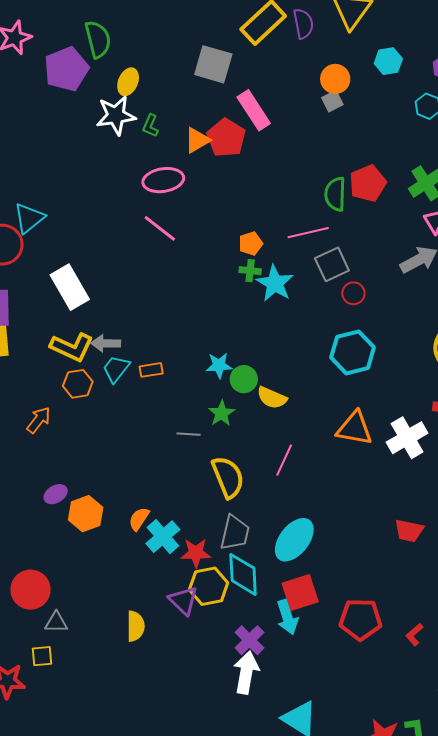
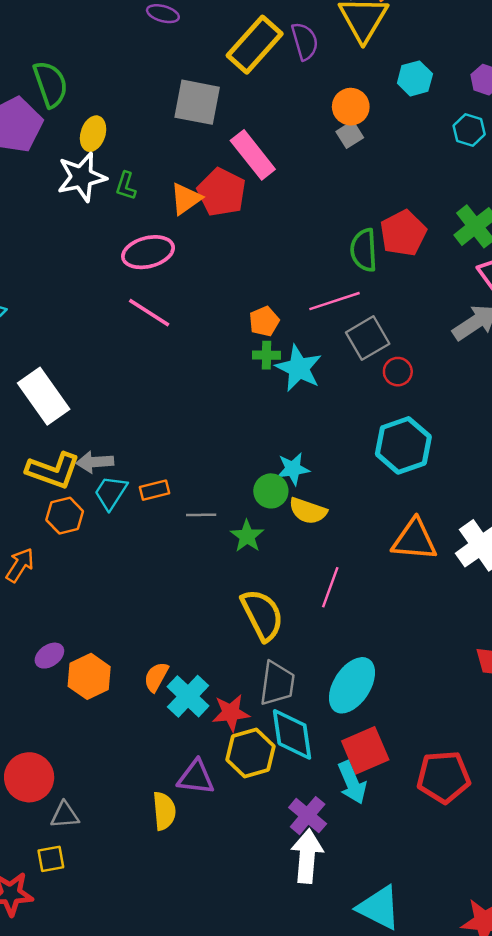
cyan star: (219, 365) -> (293, 469), moved
gray line: (189, 434) -> (201, 515), moved
purple triangle: (183, 601) -> (196, 777), moved, turned -32

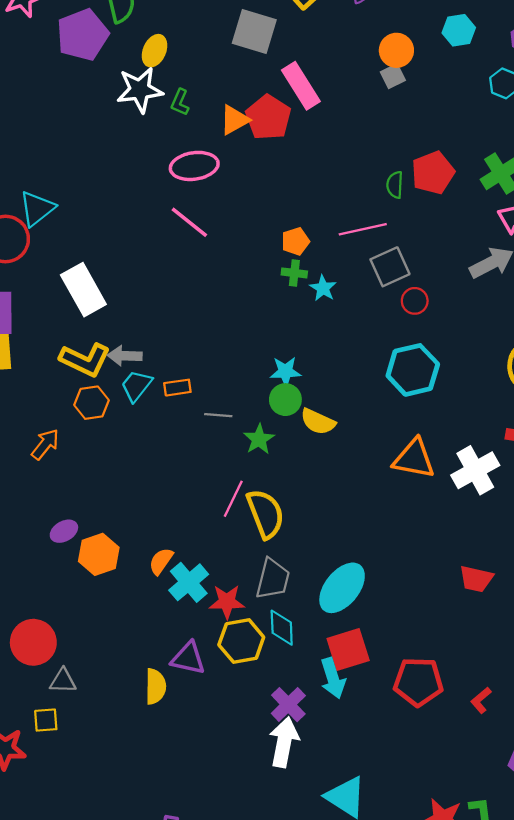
green semicircle: (364, 250) -> (395, 185), size x0.7
cyan star: (299, 368) -> (323, 288), size x0.6
cyan star: (293, 469) -> (285, 372), moved
pink line: (330, 587) -> (233, 499), moved
cyan diamond: (292, 734) -> (282, 628), size x0.7

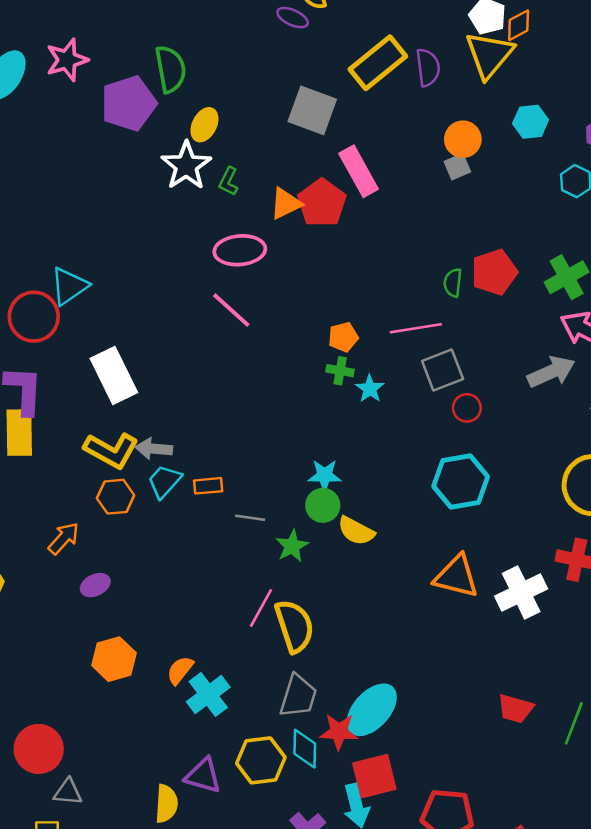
white star: (140, 90) -> (186, 166), turned -30
purple ellipse: (64, 531) -> (95, 585), moved
red star: (227, 602) -> (339, 732), moved

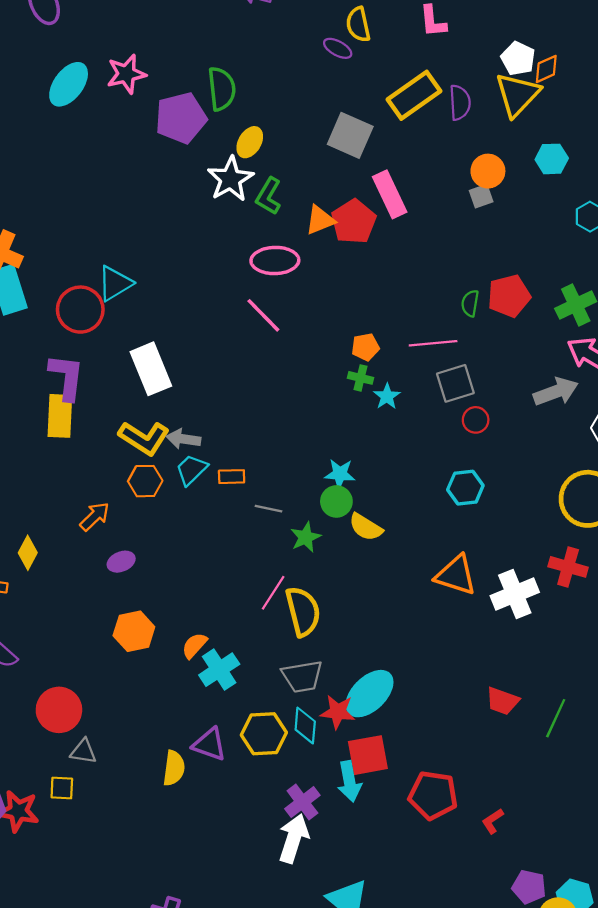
green L-shape: (228, 181) -> (269, 196), size x1.4
cyan hexagon: (461, 481) -> (465, 488), size x0.7
gray trapezoid: (298, 696) -> (302, 676), turned 60

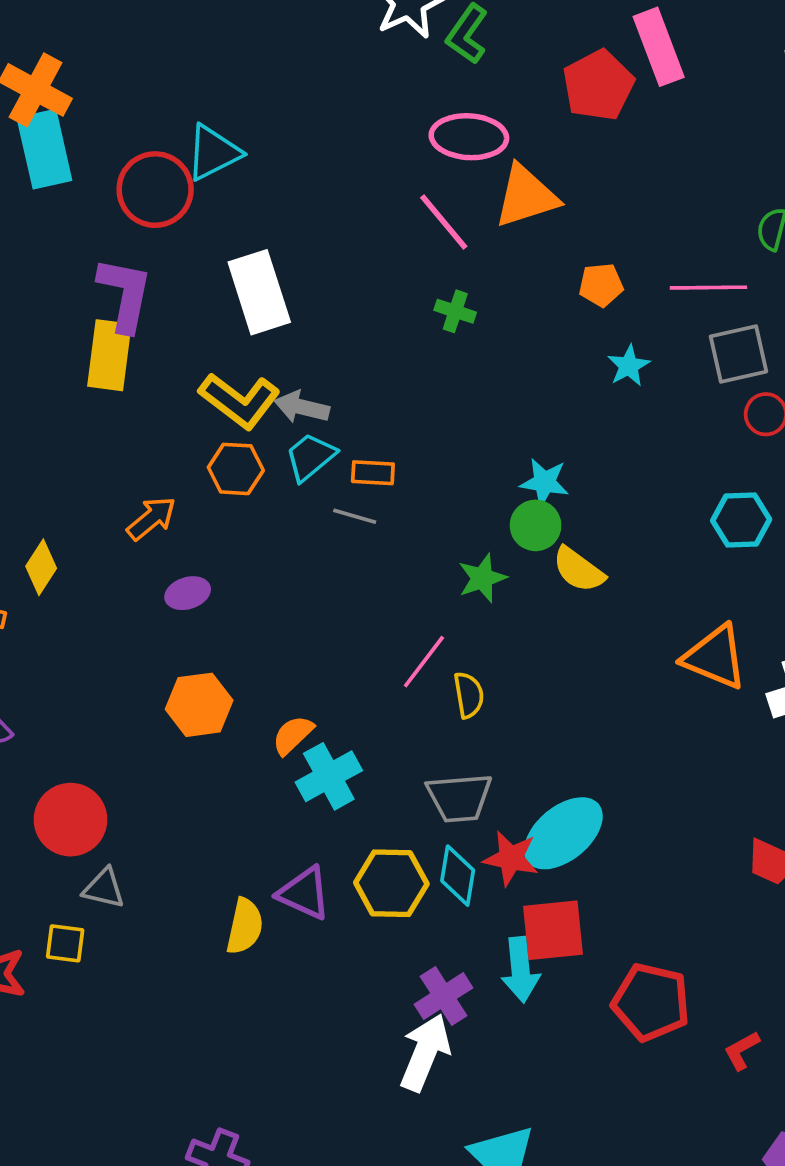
orange triangle: (320, 220) -> (526, 196), moved, size x1.4
green cross: (361, 378) -> (455, 311), moved
gray line: (268, 509) -> (355, 516), moved
yellow semicircle: (303, 611) -> (469, 695), size x0.6

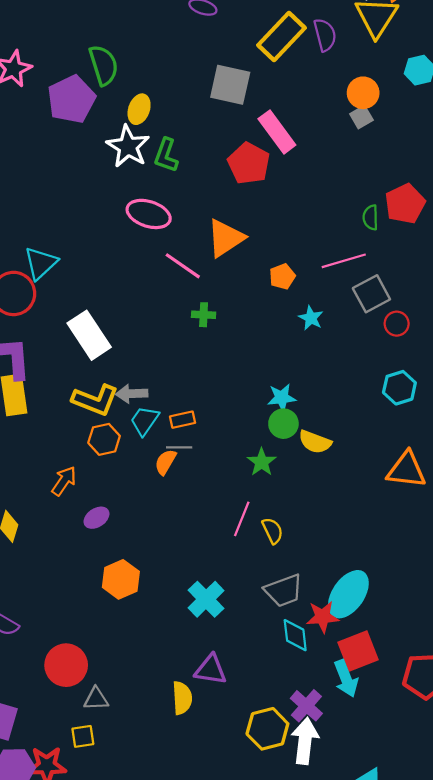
pink ellipse: (469, 137) -> (149, 214), moved, turned 30
orange semicircle: (293, 735) -> (166, 462), moved
yellow hexagon: (391, 883) -> (267, 729), moved

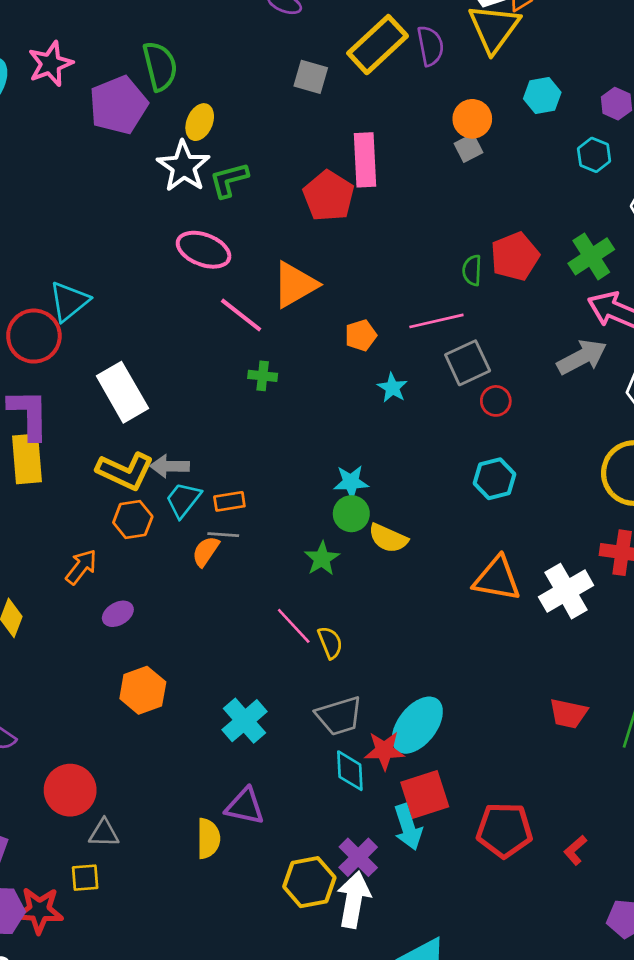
gray square: (230, 85) -> (311, 77), moved, size x0.7
pink rectangle: (277, 132) -> (365, 160), turned 30
green L-shape: (166, 155) -> (229, 180), turned 52
pink line: (242, 519) -> (294, 626), turned -68

